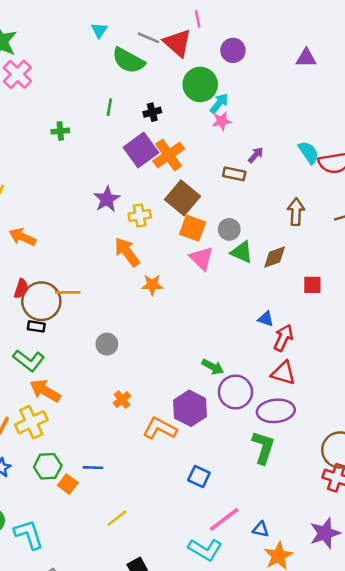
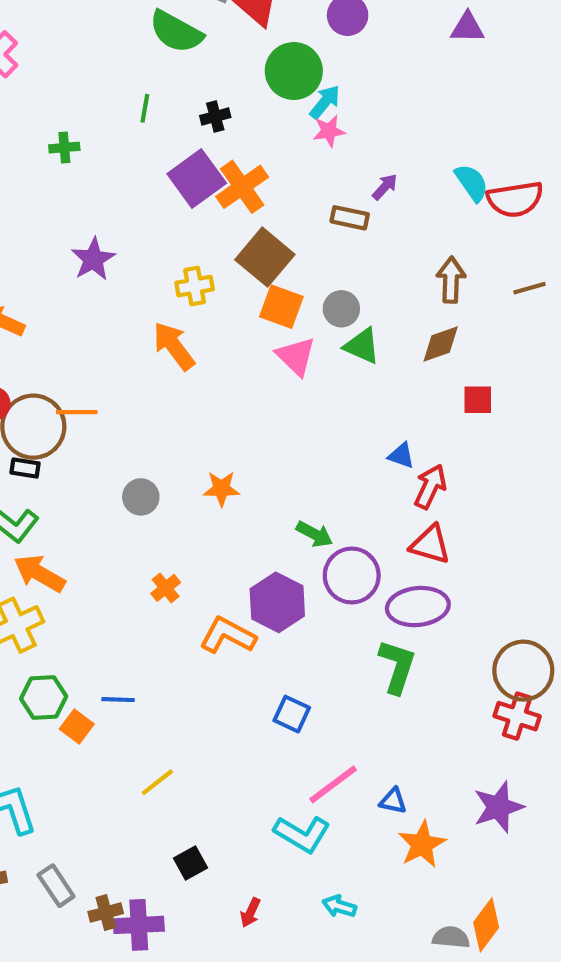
purple star: (107, 199) -> (93, 259), moved
brown diamond: (275, 257) -> (441, 344), moved
orange star: (152, 285) -> (221, 489), moved

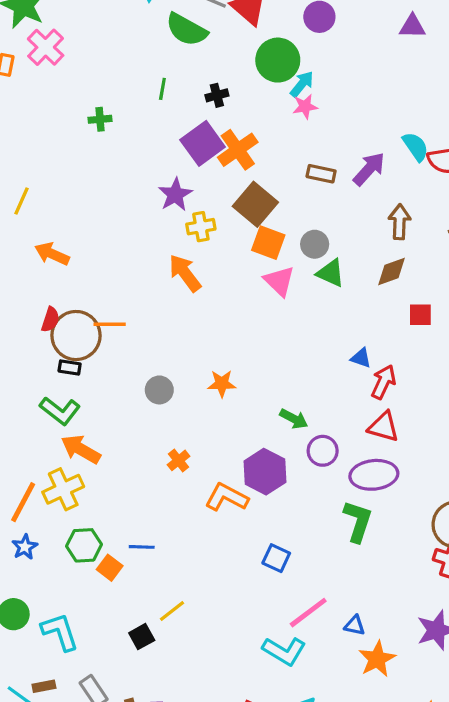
purple arrow: (385, 187) -> (369, 169), moved, size x1.6
purple star: (93, 259) -> (175, 195), moved
purple circle: (352, 576) -> (323, 451), size x0.7
black square: (190, 863) -> (142, 637), moved

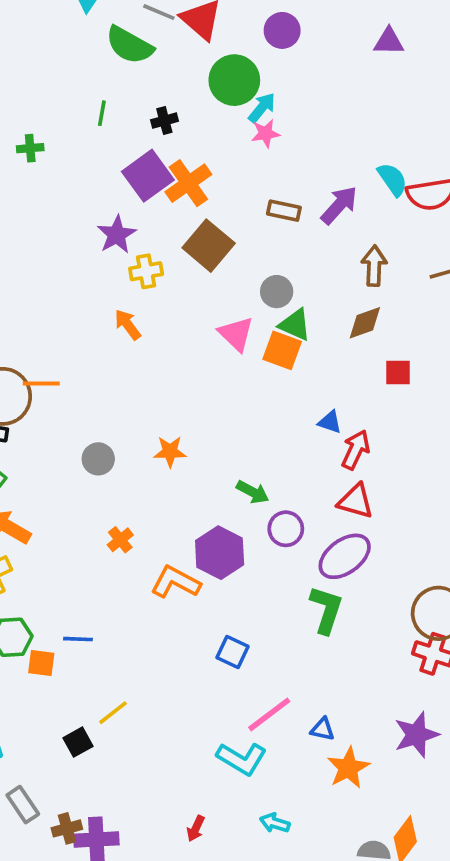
orange square: (268, 243) -> (282, 350), moved
orange arrow: (185, 273) -> (128, 325), size x0.7
purple ellipse: (374, 475) -> (345, 556), turned -30
orange square: (110, 568) -> (41, 663), turned -30

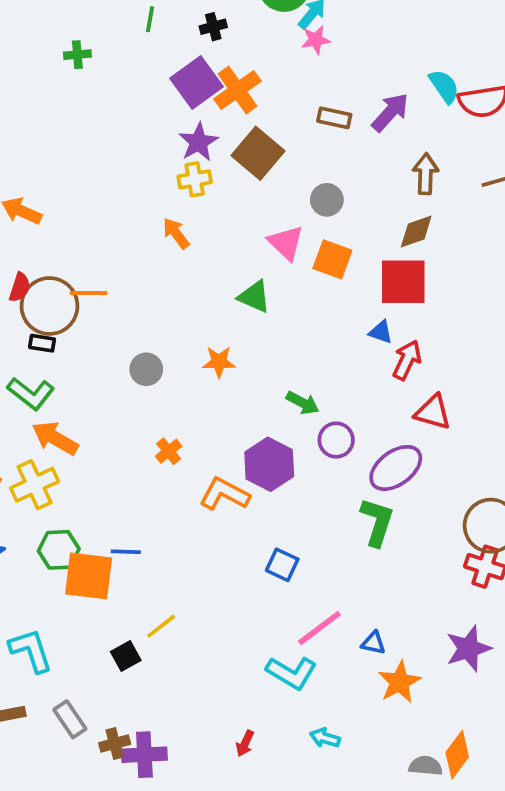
purple star: (117, 235) -> (198, 142), moved
green triangle: (295, 325) -> (254, 297), moved
red square: (398, 372) -> (403, 282), moved, size x1.8
red triangle: (356, 501) -> (433, 412), moved
orange square: (41, 663) -> (89, 576), size x1.8

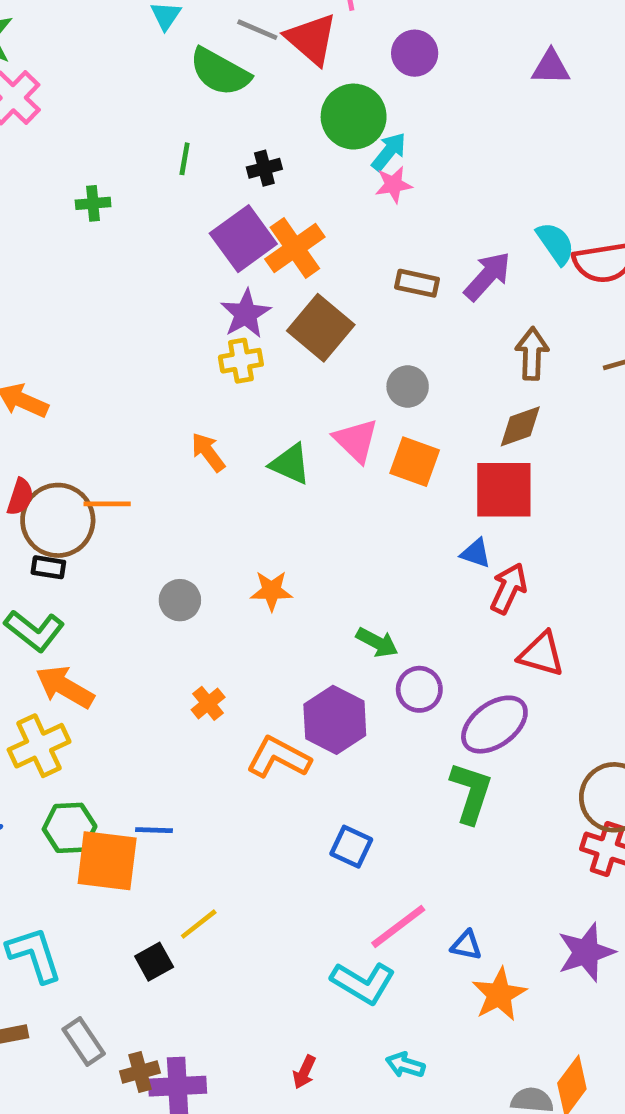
orange arrow: (176, 233) -> (208, 452), moved
green triangle: (254, 297) -> (290, 464), moved

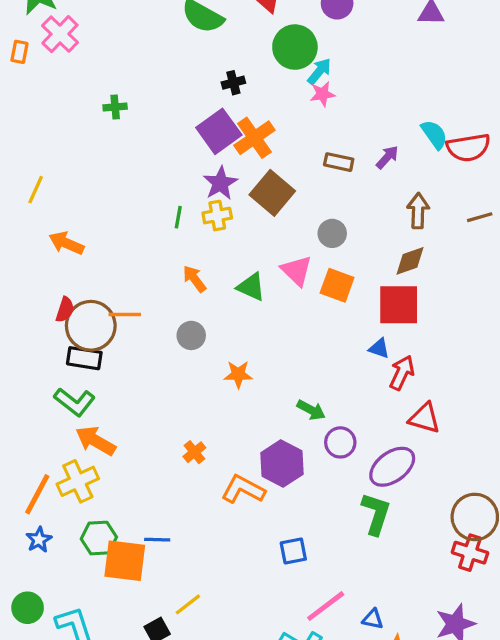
green line: (185, 159) -> (178, 217), moved
purple arrow: (487, 276) -> (387, 157), size x0.7
black rectangle: (48, 567) -> (84, 358), size x1.5
gray circle: (180, 600) -> (191, 335), moved
blue square: (351, 847) -> (293, 551), turned -36

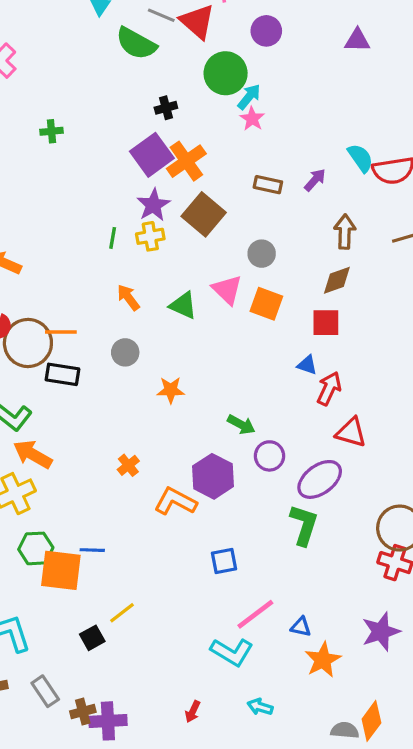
pink star: (322, 94) -> (252, 119), turned -30
red square: (399, 305) -> (326, 323), size x0.7
black rectangle: (84, 358) -> (62, 374), moved

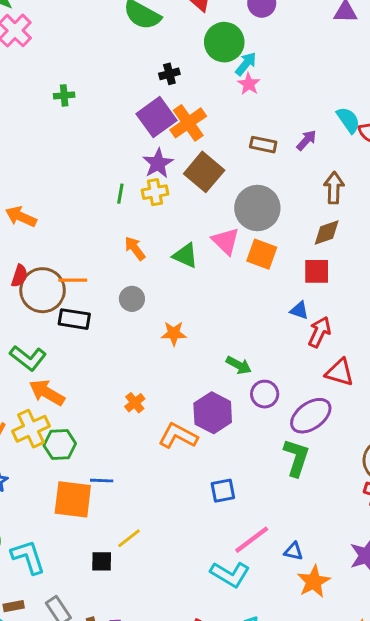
gray circle: (262, 254) -> (257, 208), size x1.8
green hexagon: (36, 548) -> (60, 445), moved
black square: (92, 638) -> (102, 561), turned 30

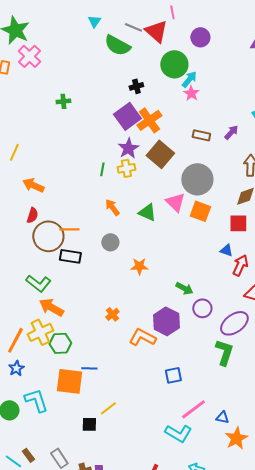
red semicircle: (19, 276) -> (32, 215), moved
cyan L-shape: (28, 557) -> (36, 400), moved
brown rectangle: (14, 606) -> (28, 455), turned 64

